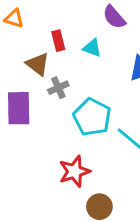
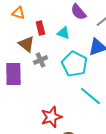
orange triangle: (14, 19) -> (18, 13), moved
cyan pentagon: (92, 117) -> (74, 64), moved

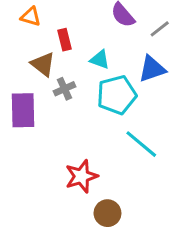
cyan triangle: (63, 33) -> (100, 60), moved
cyan pentagon: (74, 64) -> (117, 95), turned 30

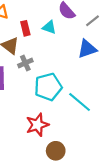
cyan triangle: (100, 60) -> (49, 27), moved
cyan pentagon: (117, 95) -> (48, 87), moved

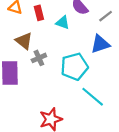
red rectangle: (25, 28) -> (39, 13), moved
cyan pentagon: (48, 87) -> (74, 67), moved

